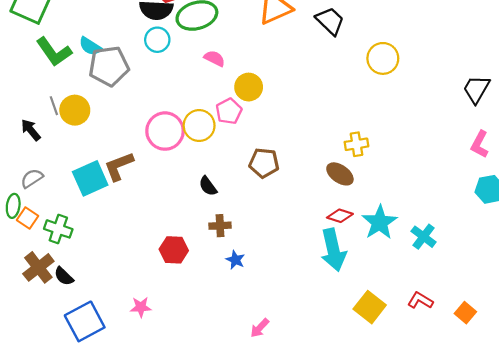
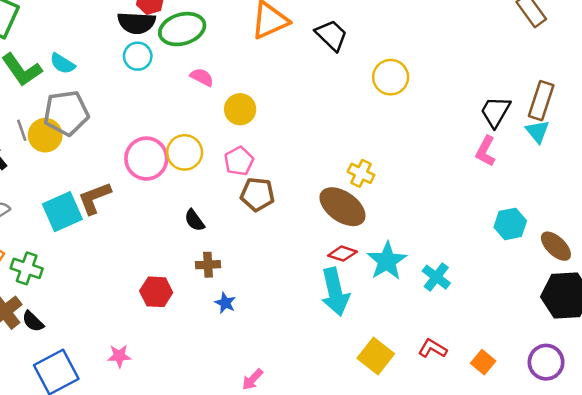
gray pentagon: (109, 66) -> (66, 113), moved
pink pentagon: (229, 111) -> (239, 161), moved
yellow cross: (356, 144) -> (361, 173), turned 35
pink L-shape: (480, 144) -> (486, 151), moved
brown ellipse: (340, 174) -> (342, 207), size x1.5

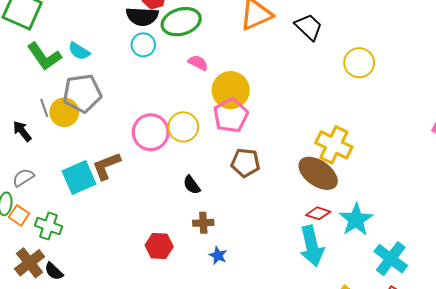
yellow circle: (240, 109) -> (231, 90), size x1.4
pink pentagon: (239, 161) -> (231, 115), moved, size x1.4
yellow cross: (361, 173) -> (334, 145), size x1.6
cyan cross: (436, 277) -> (391, 259), moved, size x1.4

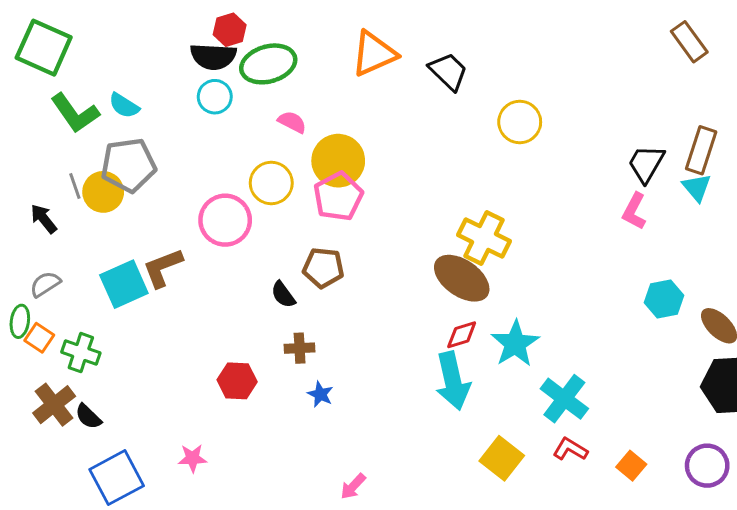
yellow circle: (183, 127) -> (271, 183), moved
brown pentagon: (245, 163) -> (323, 268), moved
red diamond: (318, 213) -> (462, 335), turned -35

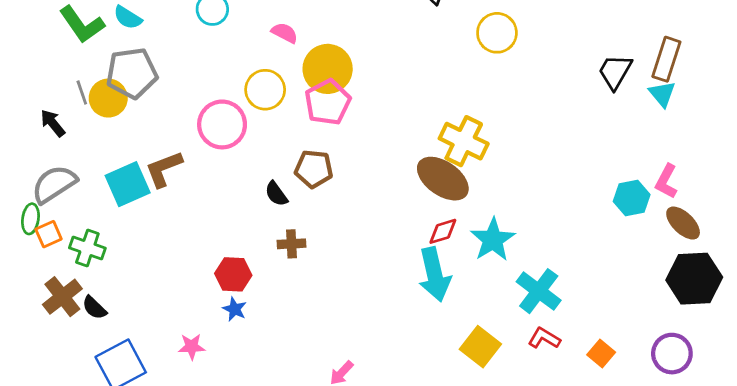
pink L-shape: (634, 211) -> (666, 181), moved
gray semicircle: (45, 284) -> (54, 184), size x1.6
orange square: (39, 338) -> (49, 234), turned 32
blue star: (320, 394) -> (235, 309), moved

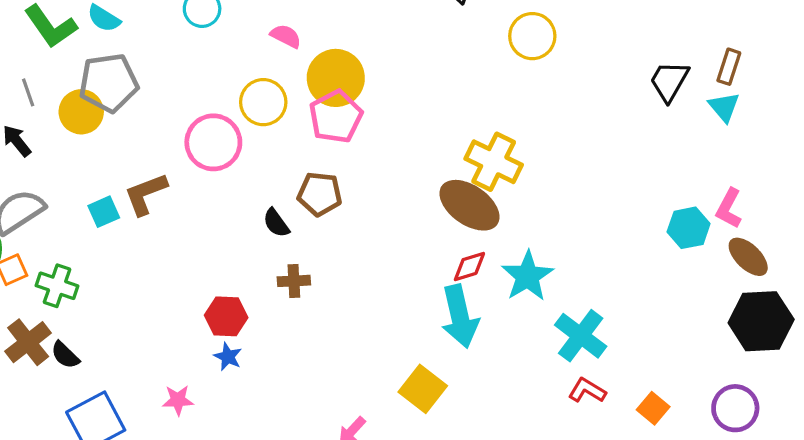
brown rectangle: (666, 59) -> (729, 67), size x0.7
gray line: (82, 93) -> (28, 92), moved
cyan square: (128, 184) -> (104, 212), size x0.6
yellow square: (480, 347) -> (423, 389), moved

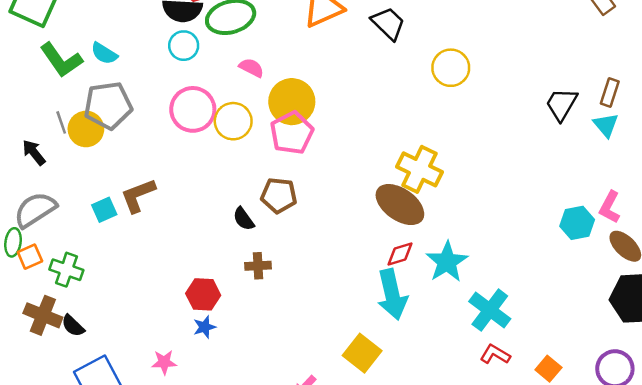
gray line: (28, 92) -> (61, 122), moved
pink circle: (213, 142) -> (193, 109), moved
brown cross: (28, 342) -> (43, 315), turned -30
blue star: (228, 357) -> (205, 327), turned 30

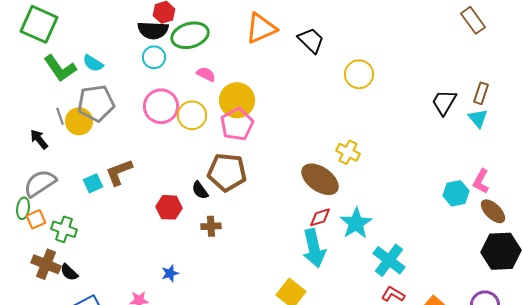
yellow cross: (419, 169) -> (348, 152), moved, size x0.7
brown pentagon: (279, 195) -> (227, 172), size x1.4
red hexagon: (203, 294) -> (169, 207), moved

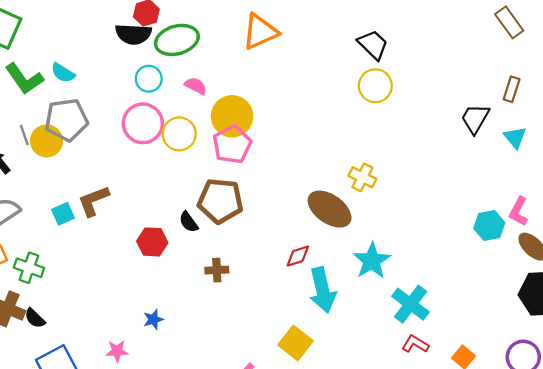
black trapezoid: (311, 40) -> (373, 45), moved
cyan circle: (154, 57) -> (149, 79), moved
brown rectangle: (481, 93) -> (512, 89), moved
red diamond: (320, 217) -> (298, 256), moved
brown cross: (211, 226) -> (217, 270), moved

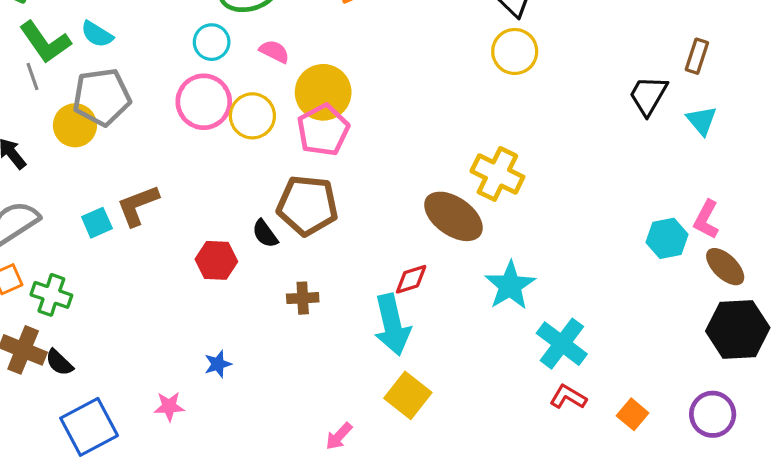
gray line: (24, 135) -> (33, 77), moved
yellow cross: (362, 177) -> (497, 174), size x1.4
cyan arrow: (322, 290) -> (392, 325), moved

